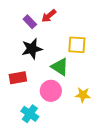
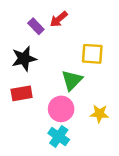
black star: (32, 49) -> (24, 59), moved
green triangle: (60, 67) -> (72, 80), turned 42
cyan cross: (30, 114) -> (59, 136), moved

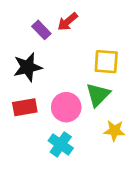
green triangle: (72, 80) -> (98, 95), moved
pink circle: (61, 109) -> (66, 107), moved
cyan cross: (59, 136) -> (61, 144), moved

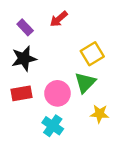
purple rectangle: (41, 30) -> (25, 27), moved
yellow square: (106, 62) -> (92, 54), turned -35

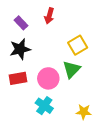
red arrow: (59, 19) -> (49, 16), turned -35
yellow star: (99, 114) -> (84, 112), moved

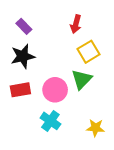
red arrow: (49, 16) -> (76, 24), moved

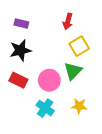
purple rectangle: (24, 26) -> (21, 23), turned -32
red rectangle: (20, 90) -> (18, 80), turned 36
yellow star: (95, 128) -> (79, 106), moved

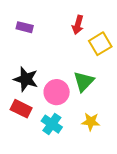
yellow square: (79, 46) -> (100, 44), moved
black star: (20, 50) -> (26, 79), moved, turned 30
red rectangle: (18, 80) -> (21, 109), moved

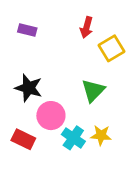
pink circle: (57, 92) -> (51, 116), moved
red rectangle: (21, 109) -> (23, 139), moved
cyan cross: (52, 124) -> (73, 138), moved

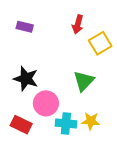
cyan cross: (73, 138) -> (66, 123), turned -30

